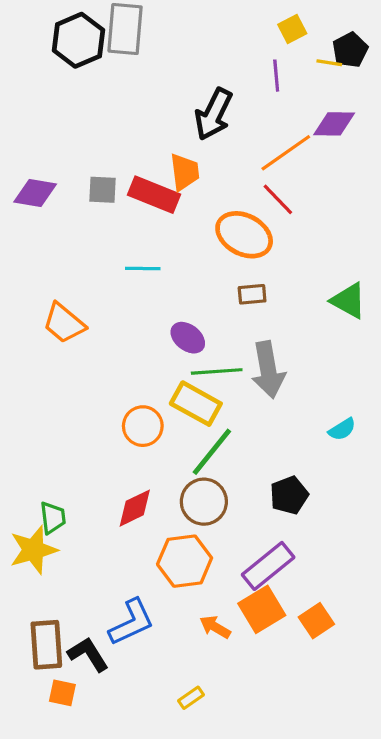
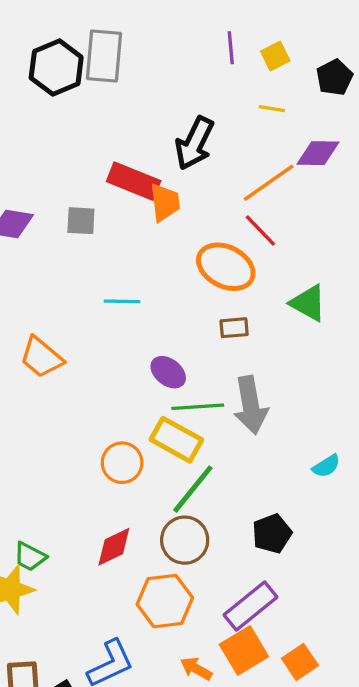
yellow line: (329, 63) -> (272, 109), moved
purple line: (276, 76) -> (231, 48), moved
red rectangle: (154, 195) -> (134, 181), moved
green triangle: (349, 301) -> (308, 303), moved
green trapezoid: (53, 518) -> (30, 557), turned 124

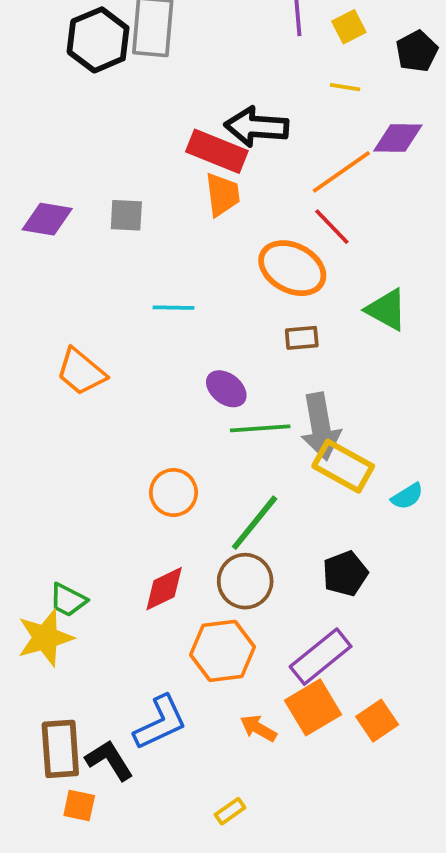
black arrow: (195, 143) -> (256, 127), turned 68
red rectangle: (134, 181) -> (217, 151), moved
yellow rectangle: (176, 440) -> (343, 466), moved

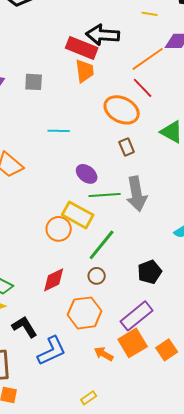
brown rectangle: (302, 338) -> (127, 147), turned 72
yellow rectangle: (343, 466) -> (78, 215), moved
brown circle: (245, 581) -> (97, 276), size x0.6
black L-shape: (109, 760) -> (25, 327), moved

